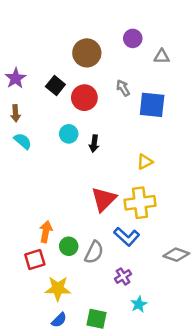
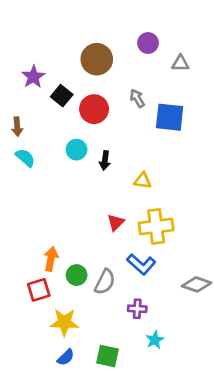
purple star: (16, 78) -> (33, 77), moved
yellow triangle: (145, 162) -> (143, 181), moved, turned 35
red triangle: (104, 199) -> (116, 222), size x0.6
purple cross: (123, 276) -> (137, 309), turned 35

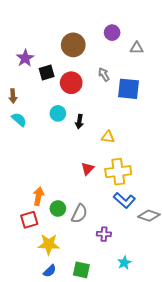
black square: (62, 96) -> (47, 72), turned 35
blue L-shape: (141, 264) -> (124, 200), moved
cyan star: (155, 340) -> (124, 263), moved

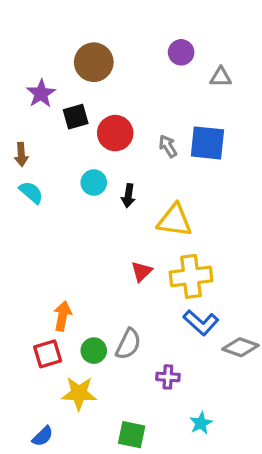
brown circle: (73, 45) -> (94, 62), moved
gray arrow: (104, 75) -> (168, 146), moved
yellow triangle: (108, 137) -> (175, 220), size x1.6
green circle: (58, 208) -> (94, 351), moved
blue semicircle: (50, 271) -> (43, 436), moved

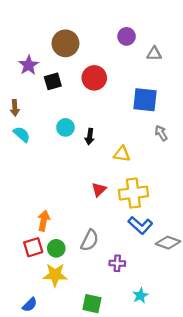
red circle: (115, 133) -> (94, 78), moved
gray arrow: (168, 146) -> (161, 133), moved
yellow triangle: (175, 220) -> (122, 154), size x0.7
green circle: (94, 351) -> (56, 248), moved

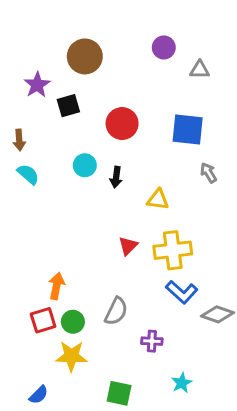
red circle: (94, 78) -> (122, 124), moved

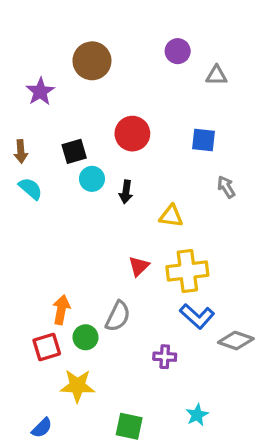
black square: (68, 106) -> (74, 151), moved
blue square: (188, 129) -> (204, 140), size x0.7
gray semicircle: (116, 311) -> (118, 316), moved
green circle: (73, 322) -> (85, 337), moved
purple cross: (152, 341) -> (165, 357), moved

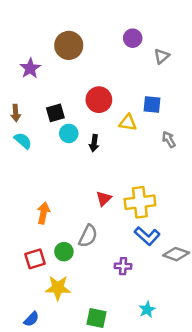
gray triangle: (216, 75) -> (162, 56), turned -42
yellow triangle: (171, 216) -> (128, 123), moved
orange arrow: (61, 310) -> (43, 213), moved

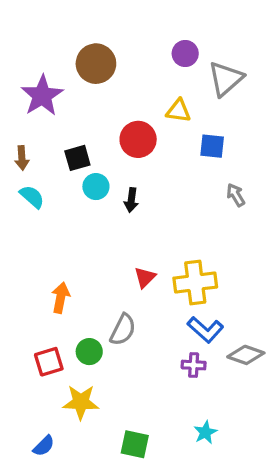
gray triangle: (162, 56) -> (226, 79), size x1.6
purple star: (30, 68) -> (42, 96), size x1.4
yellow triangle: (128, 123) -> (178, 111), moved
purple cross: (123, 266) -> (194, 365), moved

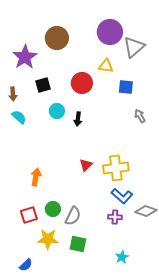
purple circle: (185, 54) -> (110, 32), size x1.6
black square: (77, 158) -> (43, 85), moved
gray semicircle: (123, 330) -> (73, 216), moved
green square: (135, 444) -> (78, 244), moved

